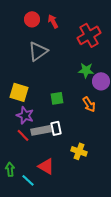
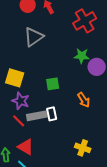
orange arrow: (89, 104) -> (84, 100), moved
yellow cross: (79, 151) -> (83, 148), moved
red triangle: (46, 166) -> (26, 147), moved

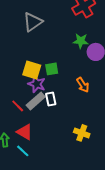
yellow square: (15, 78) -> (32, 70), moved
purple star: (21, 101) -> (37, 84), moved
gray rectangle: (37, 116) -> (36, 101), turned -30

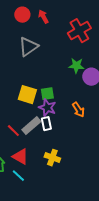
purple star: (37, 84) -> (47, 108), moved
yellow cross: (82, 133) -> (52, 158), moved

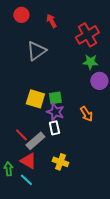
red circle: (22, 15) -> (21, 15), moved
green star: (76, 66) -> (90, 62), moved
gray rectangle: (31, 126) -> (35, 141), moved

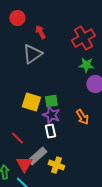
red arrow: (51, 21) -> (40, 32), moved
gray rectangle: (35, 141) -> (37, 156), moved
red triangle: (28, 161) -> (24, 164), turned 30

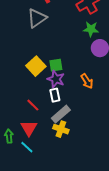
yellow square: (31, 102) -> (36, 66), turned 30
red line: (17, 138) -> (33, 105), moved
gray rectangle: (37, 156) -> (61, 114), moved

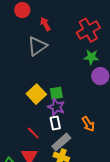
orange arrow: (87, 81) -> (88, 124), moved

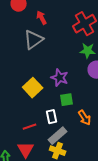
green square: (56, 93) -> (67, 100), moved
purple star: (56, 107) -> (60, 78), moved
red line: (33, 133) -> (30, 127), turned -64

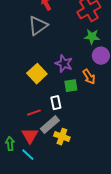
orange arrow: (85, 118) -> (89, 77), moved
gray rectangle: (58, 136) -> (50, 125), moved

